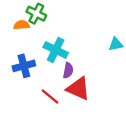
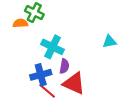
blue cross: (24, 66) -> (41, 75), moved

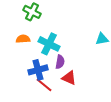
orange semicircle: (20, 23) -> (23, 39), moved
red triangle: (74, 83) -> (69, 78), size x0.7

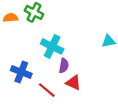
orange semicircle: (23, 39) -> (11, 18), moved
blue cross: (38, 70) -> (21, 72), moved, turned 36

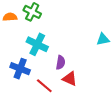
cyan cross: (52, 46) -> (37, 44), moved

